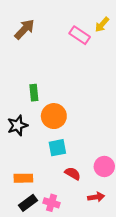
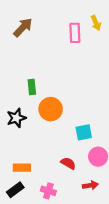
yellow arrow: (102, 25) -> (96, 23), turned -64
pink rectangle: (80, 35) -> (75, 33), turned 54
cyan square: (57, 148) -> (84, 132), moved
black rectangle: (28, 203) -> (15, 190), moved

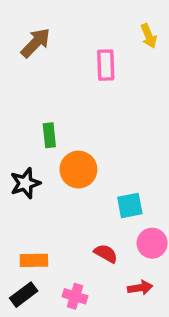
pink rectangle: (75, 33) -> (106, 65), moved

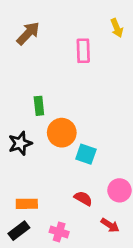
cyan square: (130, 206) -> (86, 154), moved, turned 30
red arrow: (140, 288) -> (110, 225), turned 42

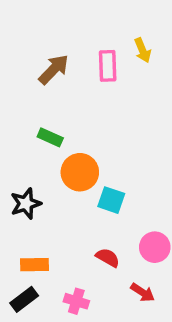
yellow arrow: (117, 28) -> (143, 50), moved
brown arrow: (28, 33) -> (54, 69), moved
green rectangle: (39, 106) -> (50, 137), turned -60
black star: (20, 143) -> (26, 204), moved

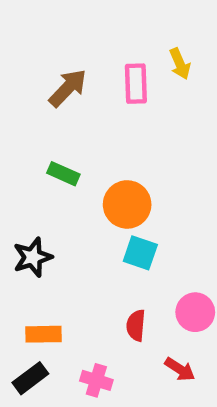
orange circle: (80, 172) -> (127, 204), moved
red semicircle: (108, 258) -> (136, 325), turned -115

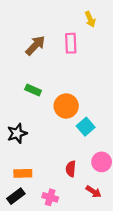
yellow arrow: (180, 64) -> (90, 19), moved
cyan square: (140, 253) -> (86, 127), moved, turned 30

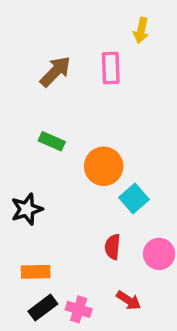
yellow arrow: (90, 19) -> (141, 30), turned 35
red semicircle: (71, 169) -> (113, 247), moved
red arrow: (94, 192) -> (129, 300), moved
black rectangle: (16, 196) -> (43, 308), moved

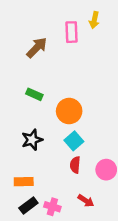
pink rectangle: (111, 68) -> (72, 32), moved
cyan square: (134, 198) -> (74, 141), moved
black star: (27, 209) -> (32, 140), moved

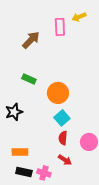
yellow arrow: (94, 20) -> (79, 17), turned 56
black star: (32, 140) -> (14, 112), moved
red arrow: (86, 201) -> (65, 160), moved
black rectangle: (28, 206) -> (24, 172), turned 49

